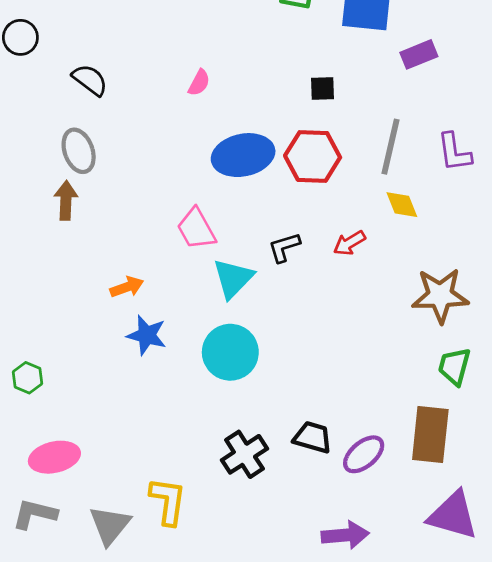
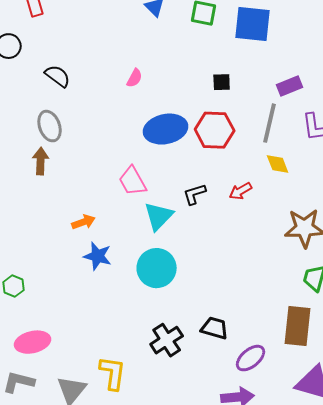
purple rectangle: (419, 54) -> (290, 86), moved
purple ellipse: (364, 454) -> (251, 358), moved

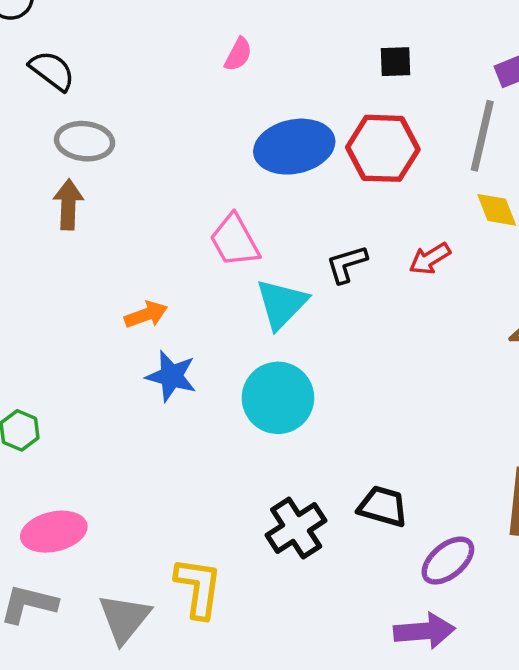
black semicircle: (58, 76) -> (52, 71), moved
gray ellipse: (50, 126) -> (85, 141), turned -64

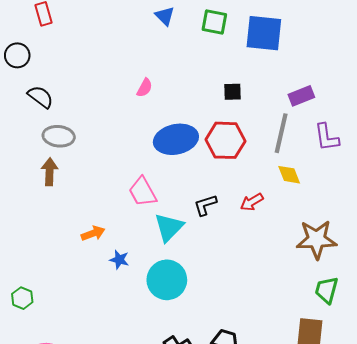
blue star: (171, 376) -> (119, 260), moved, size x0.7

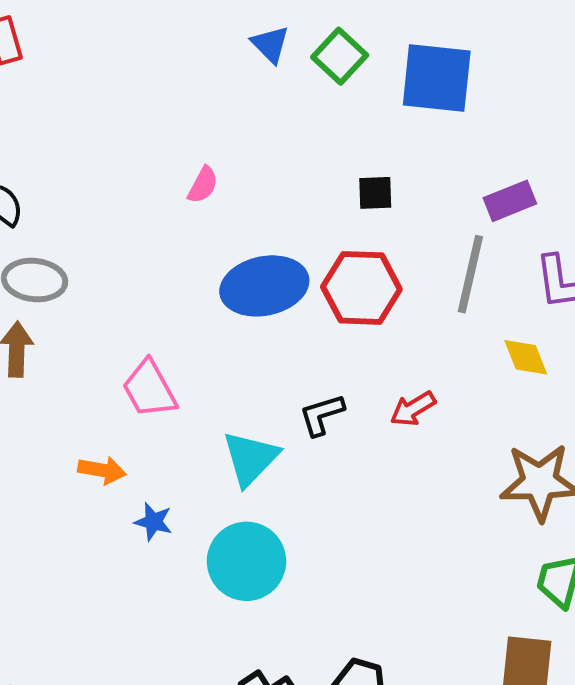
blue triangle: (165, 16) -> (270, 44), moved
green square: (214, 22) -> (340, 56), turned 32
yellow diamond: (289, 175) -> (526, 357), moved
pink trapezoid: (143, 192) -> (149, 389), moved
orange arrow: (93, 233) -> (102, 470), turned 30

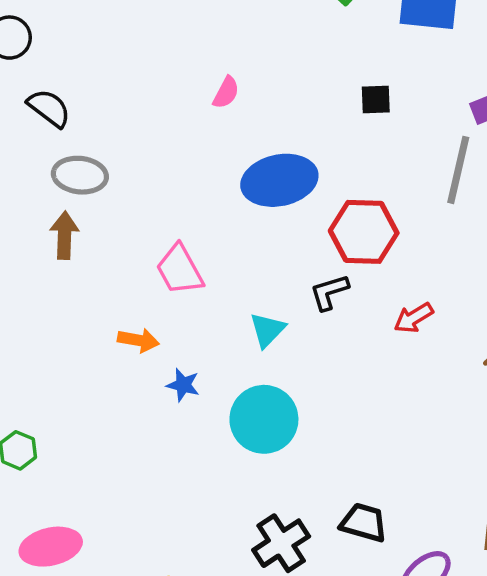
red hexagon: (361, 288) -> (364, 232), moved
red arrow: (413, 409) -> (414, 318), moved
cyan triangle: (250, 458) -> (267, 330), size x0.7

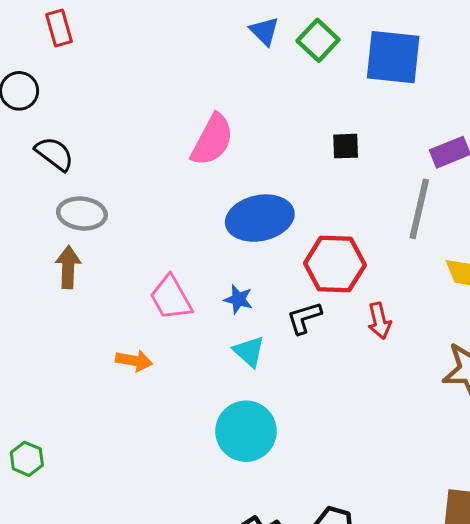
pink semicircle: (226, 93) -> (212, 140), size x1.8
red arrow: (414, 318) -> (379, 321), moved, turned -72
cyan triangle: (267, 330) -> (249, 351), turned -32
blue star: (183, 385) -> (238, 299), moved

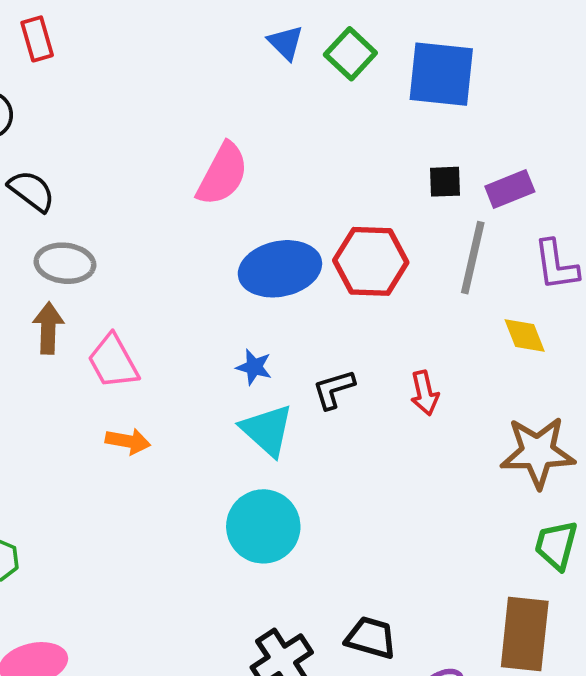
black square: (346, 146) -> (445, 182), moved
red hexagon: (335, 264) -> (371, 261), moved
pink trapezoid: (171, 298) -> (113, 361), moved
cyan triangle: (249, 351) -> (267, 430), size x1.4

